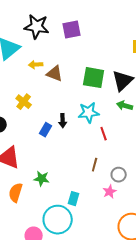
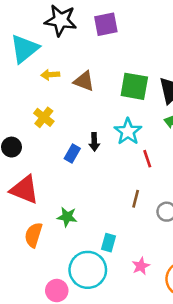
yellow arrow: (36, 65) -> (50, 75), moved
cyan star: (89, 113) -> (128, 132), turned -30
pink star: (110, 192) -> (141, 266), moved

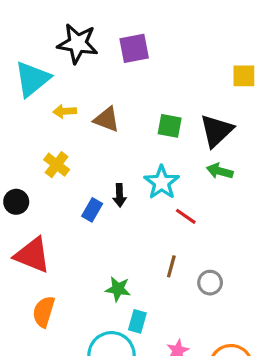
green square: (134, 86) -> (170, 126), size x0.7
red line: (147, 159) -> (186, 216), turned -36
green star: (67, 217) -> (118, 289), moved

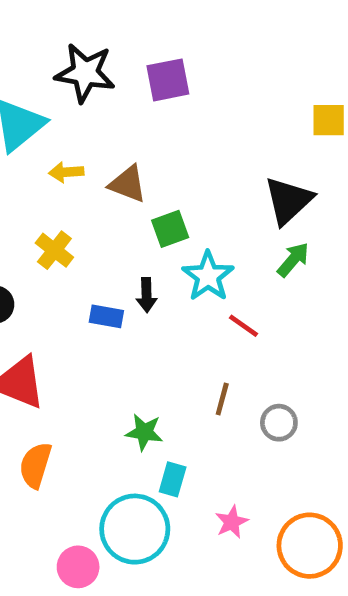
green square: (170, 126) -> (170, 229), moved, turned -30
green arrow: (220, 171) -> (293, 260), turned 115
blue rectangle: (92, 210) -> (106, 316), turned 70

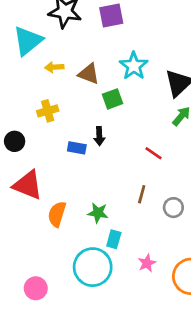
yellow cross: (54, 250) -> (48, 111), turned 36
cyan star: (208, 276) -> (134, 66), moved
orange semicircle: (35, 465) -> (57, 214), moved
pink circle: (78, 567) -> (36, 288), moved

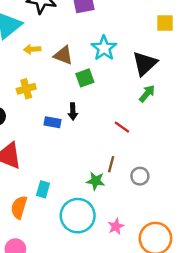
green star: (98, 213) -> (96, 181), moved
orange semicircle: (57, 214) -> (19, 207), moved
cyan rectangle: (114, 239) -> (43, 189), moved
cyan circle: (93, 267) -> (78, 216), moved

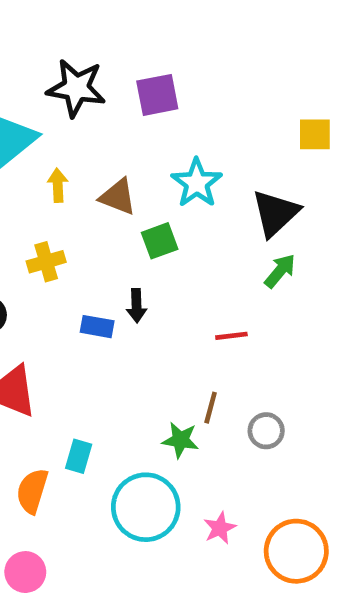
yellow arrow: (32, 49) -> (58, 185), turned 91
red line: (122, 127) -> (231, 336), turned -42

